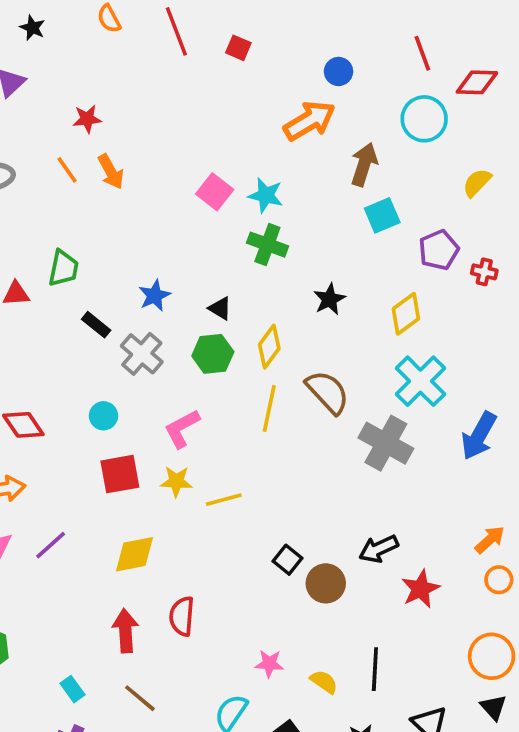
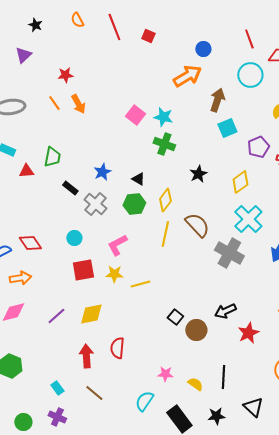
purple line: (51, 545) -> (56, 316), moved

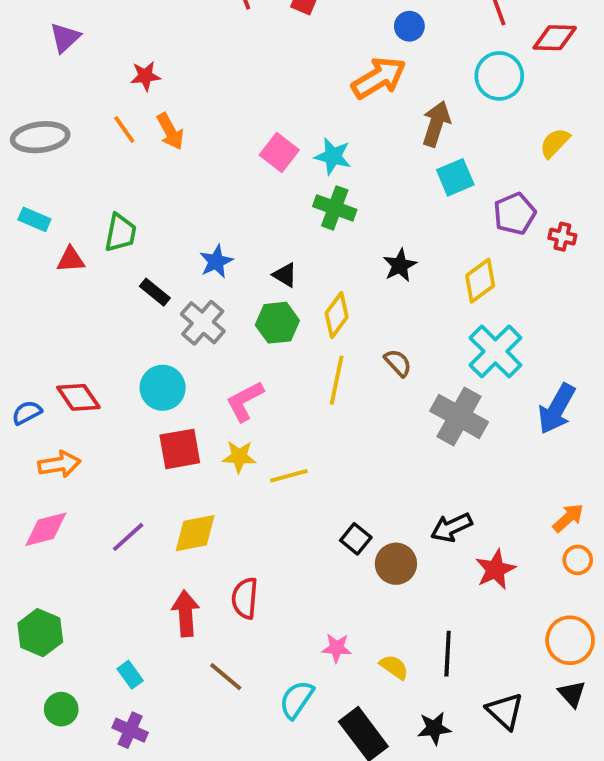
brown semicircle: (197, 225) -> (398, 363), size x0.6
cyan circle: (74, 238) -> (163, 388), size x1.5
brown line: (94, 393) -> (226, 677), moved
green circle: (23, 422) -> (61, 709), moved

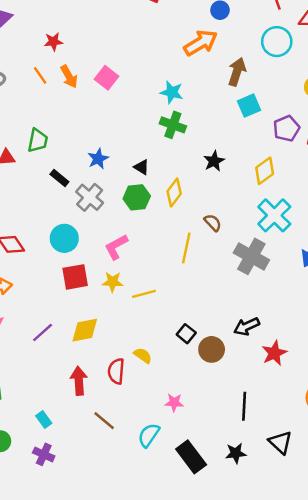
pink square: (279, 152) -> (107, 78), moved
yellow line: (337, 380) -> (186, 248), moved
yellow semicircle: (394, 667) -> (143, 355), moved

